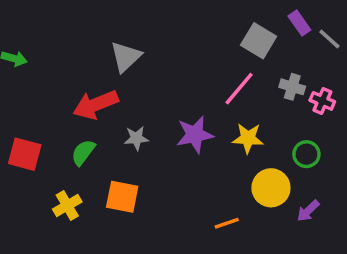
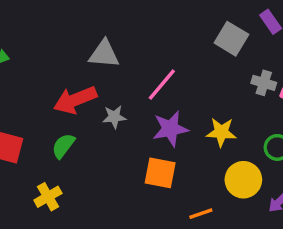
gray triangle: (126, 57) -> (104, 54), turned 48
pink line: (239, 89) -> (162, 85), moved
gray star: (136, 138) -> (114, 117), moved
orange square: (122, 197) -> (160, 173), moved

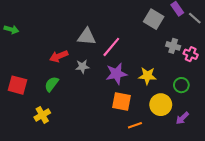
gray triangle: (104, 54) -> (87, 37), moved
red arrow: (75, 100) -> (59, 56), size x0.7
orange square: (160, 173) -> (122, 102), moved

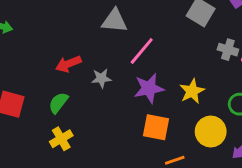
gray triangle: (87, 37) -> (114, 21), moved
yellow star: (147, 76) -> (192, 91), turned -30
yellow cross: (42, 115) -> (61, 139), moved

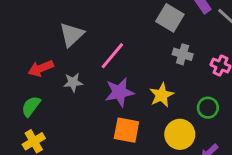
gray triangle: (114, 21) -> (72, 35), moved, turned -48
gray cross: (228, 50) -> (183, 54), moved

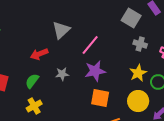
gray star: (73, 82) -> (62, 74), moved
yellow star: (162, 95) -> (138, 73), moved

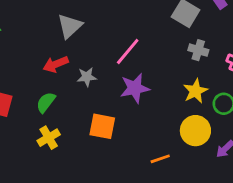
gray triangle: (61, 30) -> (70, 26), moved
gray star: (62, 74) -> (87, 77), moved
orange square: (100, 98) -> (102, 126), moved

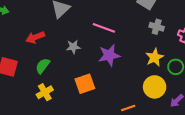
pink line: (128, 51) -> (104, 28), turned 70
red arrow: (56, 64) -> (35, 37), moved
orange square: (102, 126) -> (85, 84), turned -30

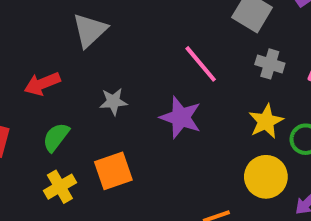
pink line: (104, 28) -> (201, 64), moved, turned 30
purple star: (109, 55) -> (181, 117), turned 30
orange square: (85, 84) -> (113, 171), moved

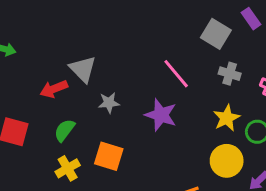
gray triangle: (90, 30) -> (83, 69), moved, turned -32
orange square: (113, 171) -> (109, 156), turned 36

